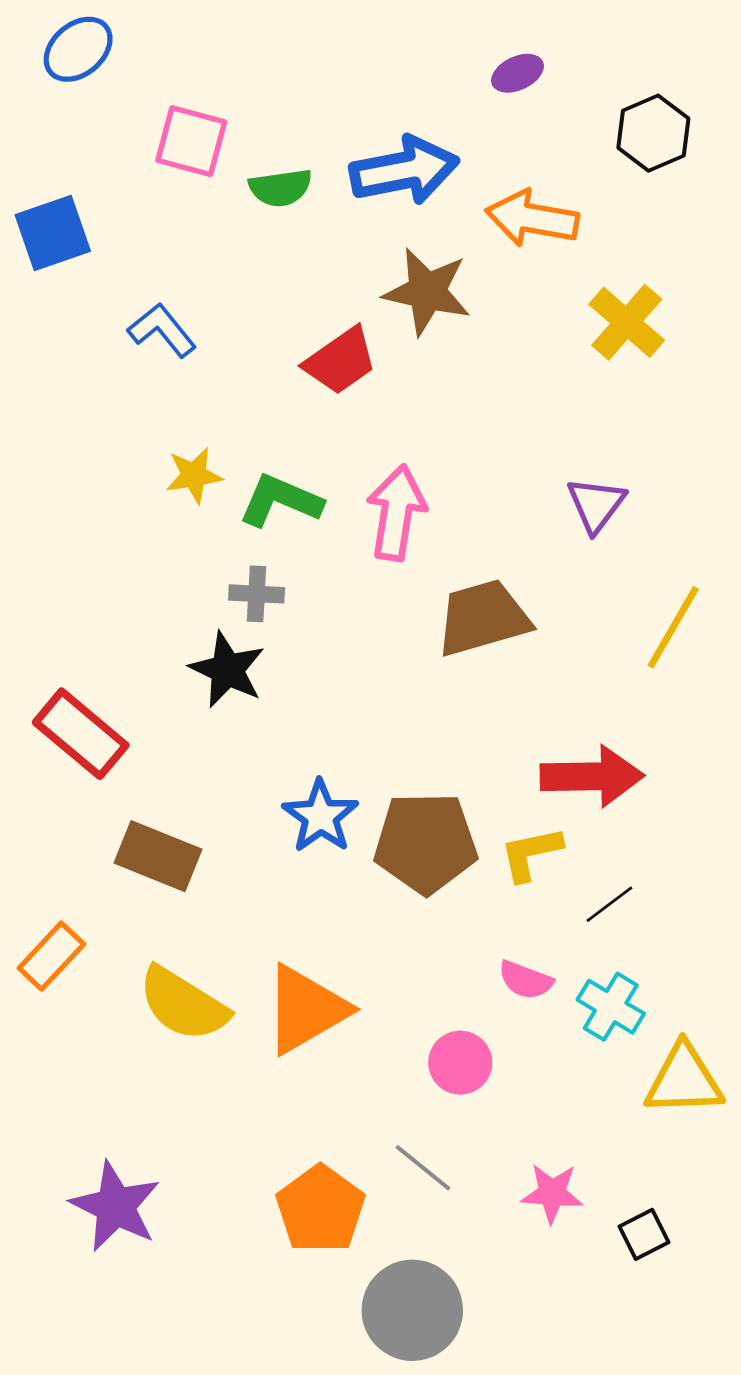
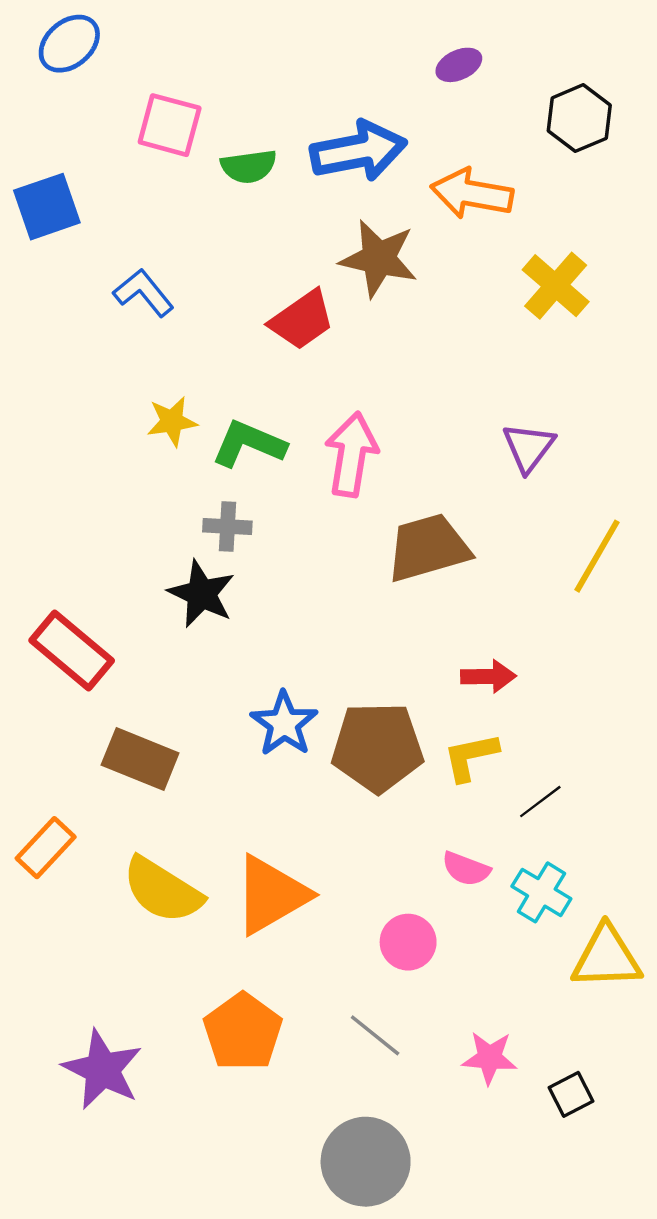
red arrow: (592, 776) -> (488, 676), moved, size x0.6
orange pentagon: (320, 1209) -> (243, 1032), moved

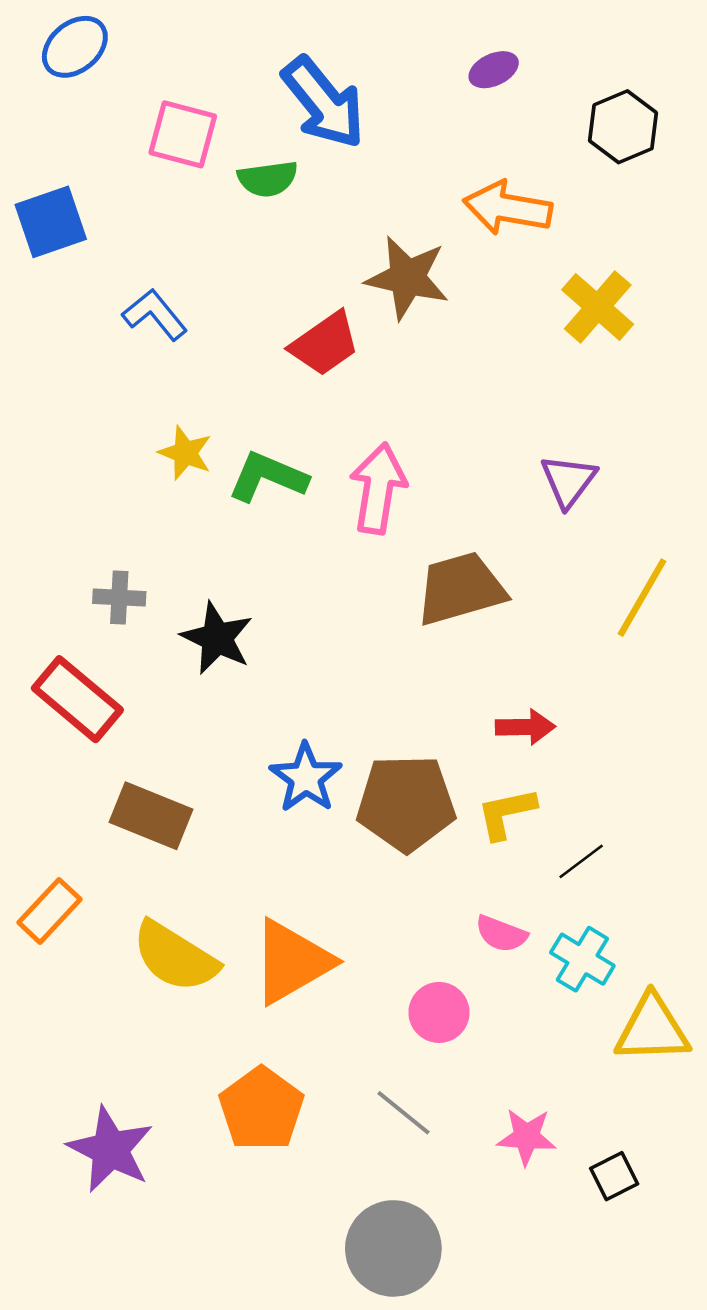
blue arrow: (358, 151) -> (324, 103), moved, turned 62
yellow star: (172, 421) -> (185, 453), turned 30
gray cross: (227, 527) -> (119, 598), moved

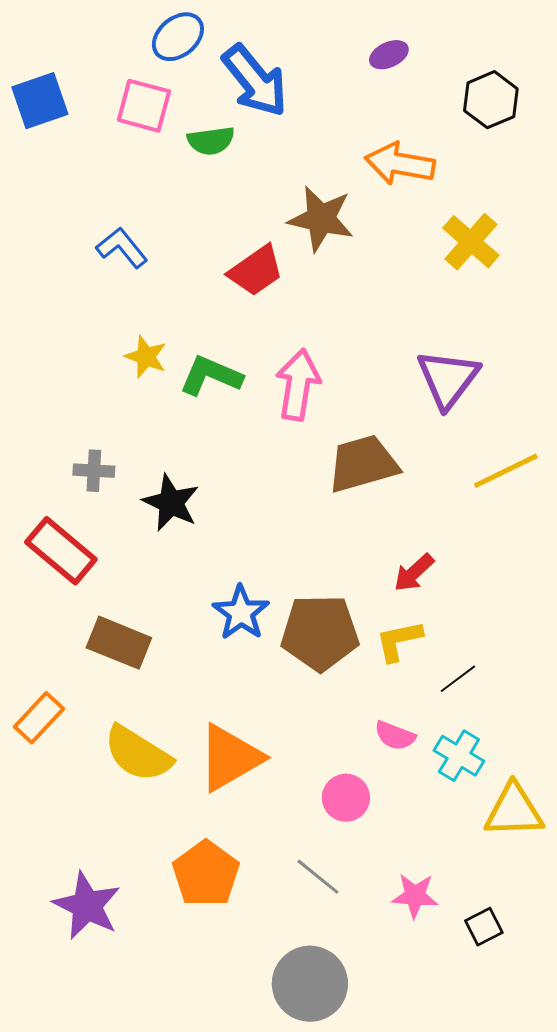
blue ellipse: (75, 47) -> (178, 37), moved
blue square: (51, 222) -> (40, 101), moved
purple triangle: (568, 481) -> (448, 379), size x1.4
yellow line: (642, 598) -> (506, 471), turned 34
red arrow: (525, 727) -> (414, 573), turned 138

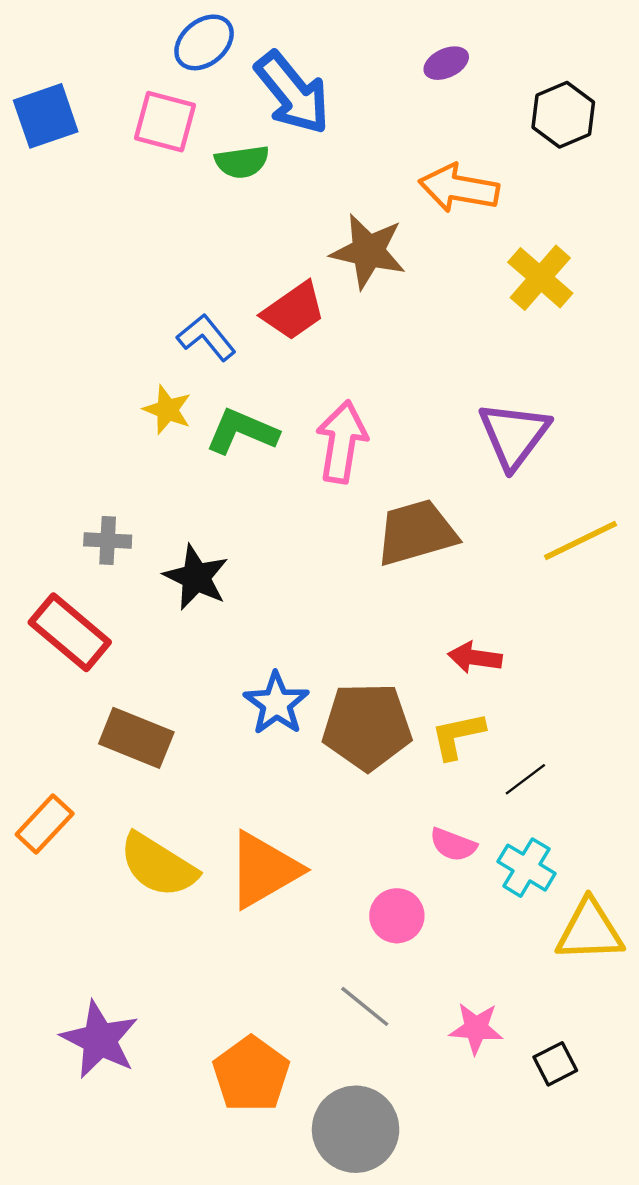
blue L-shape: (122, 248) -> (206, 337), moved
red arrow: (414, 573) -> (475, 658), turned 51
orange pentagon: (206, 874) -> (251, 1074), moved

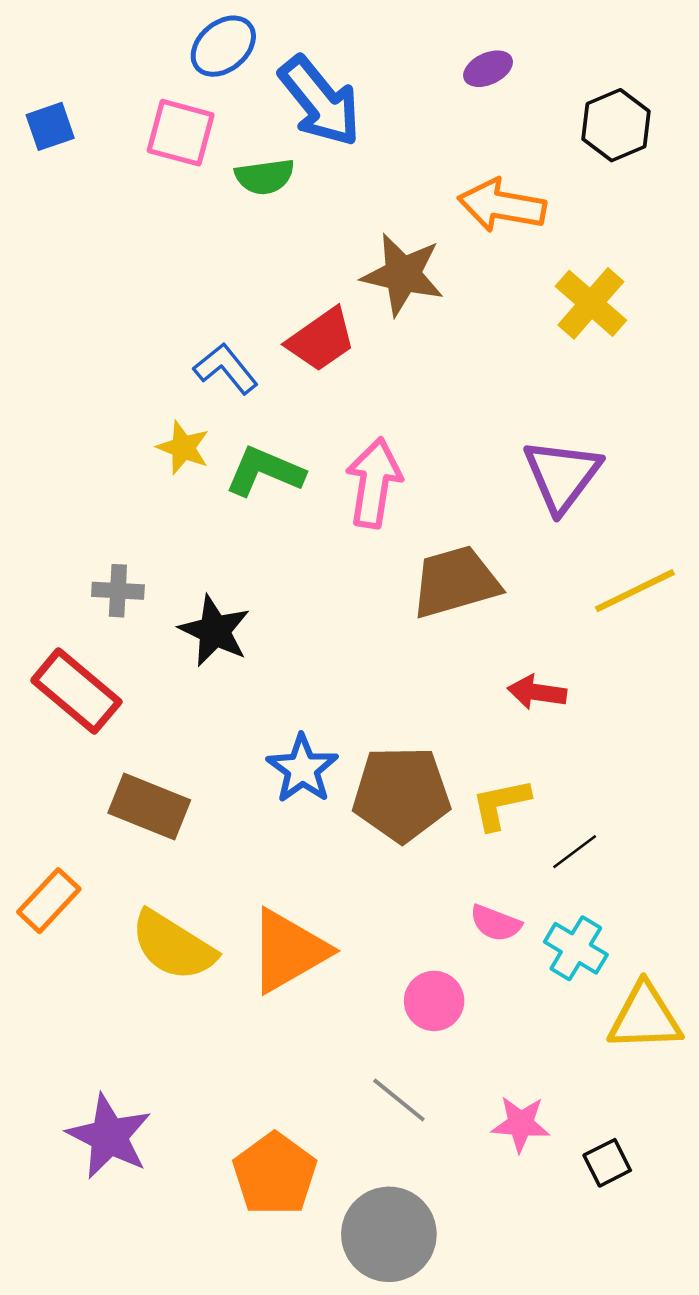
blue square: (46, 116) -> (50, 126), size x0.7
red arrow: (475, 658) -> (537, 692), moved

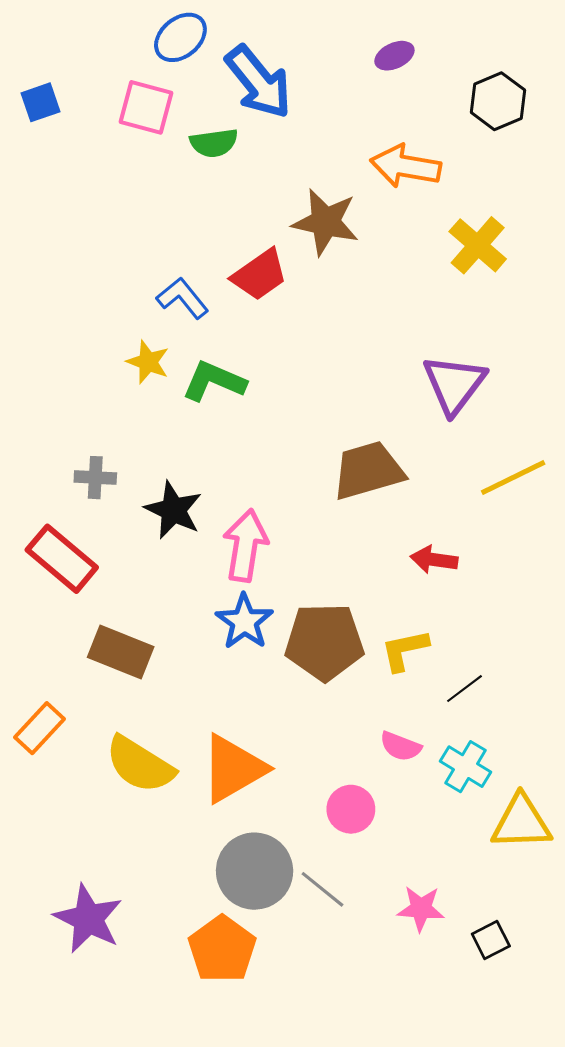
pink arrow: (374, 483) -> (245, 546), moved
gray circle: (389, 1234) -> (255, 871), moved

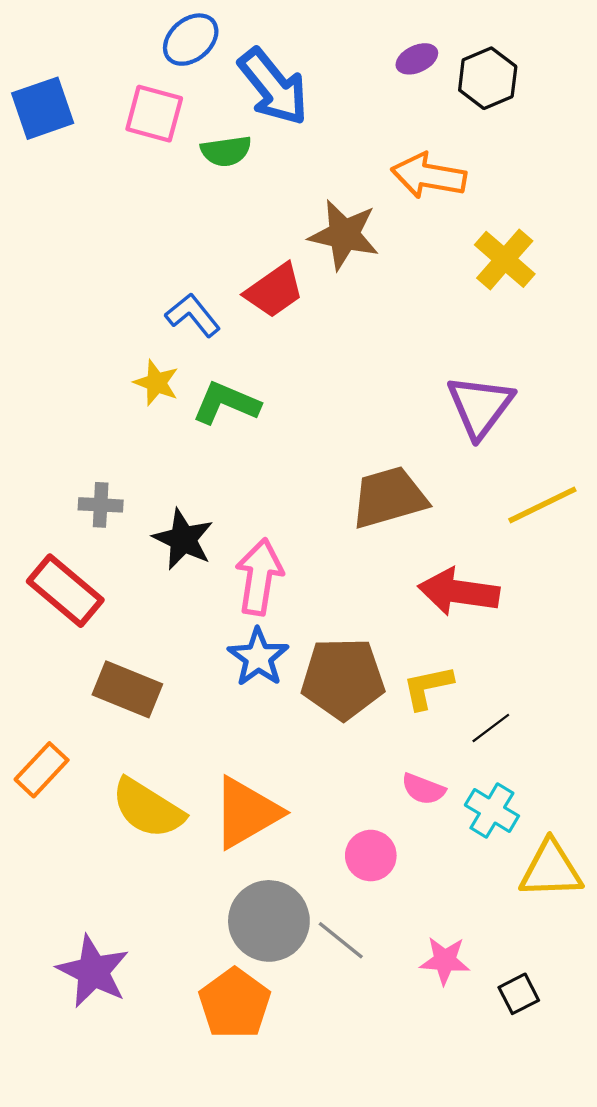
black hexagon: (498, 101) -> (488, 78), moved
blue square: (41, 102) -> (43, 108), size x1.5
red arrow: (434, 560) -> (459, 592), size x1.6

